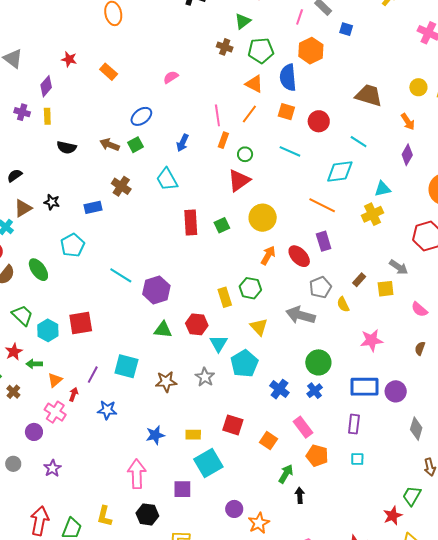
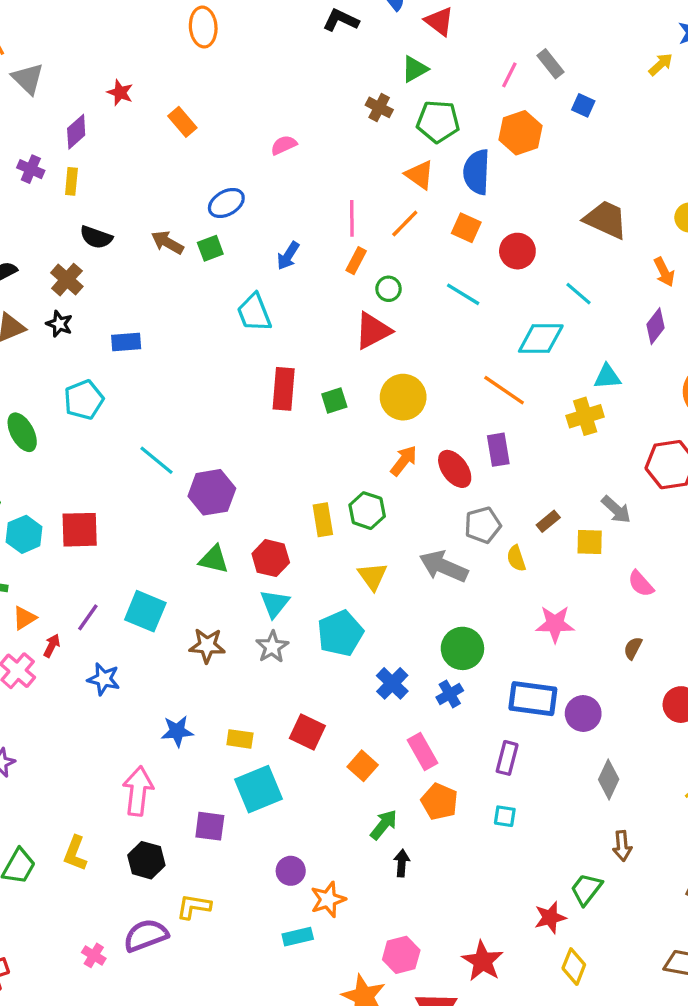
brown cross: (121, 186) -> (67, 280), moved
cyan triangle: (219, 343) -> (275, 604), moved

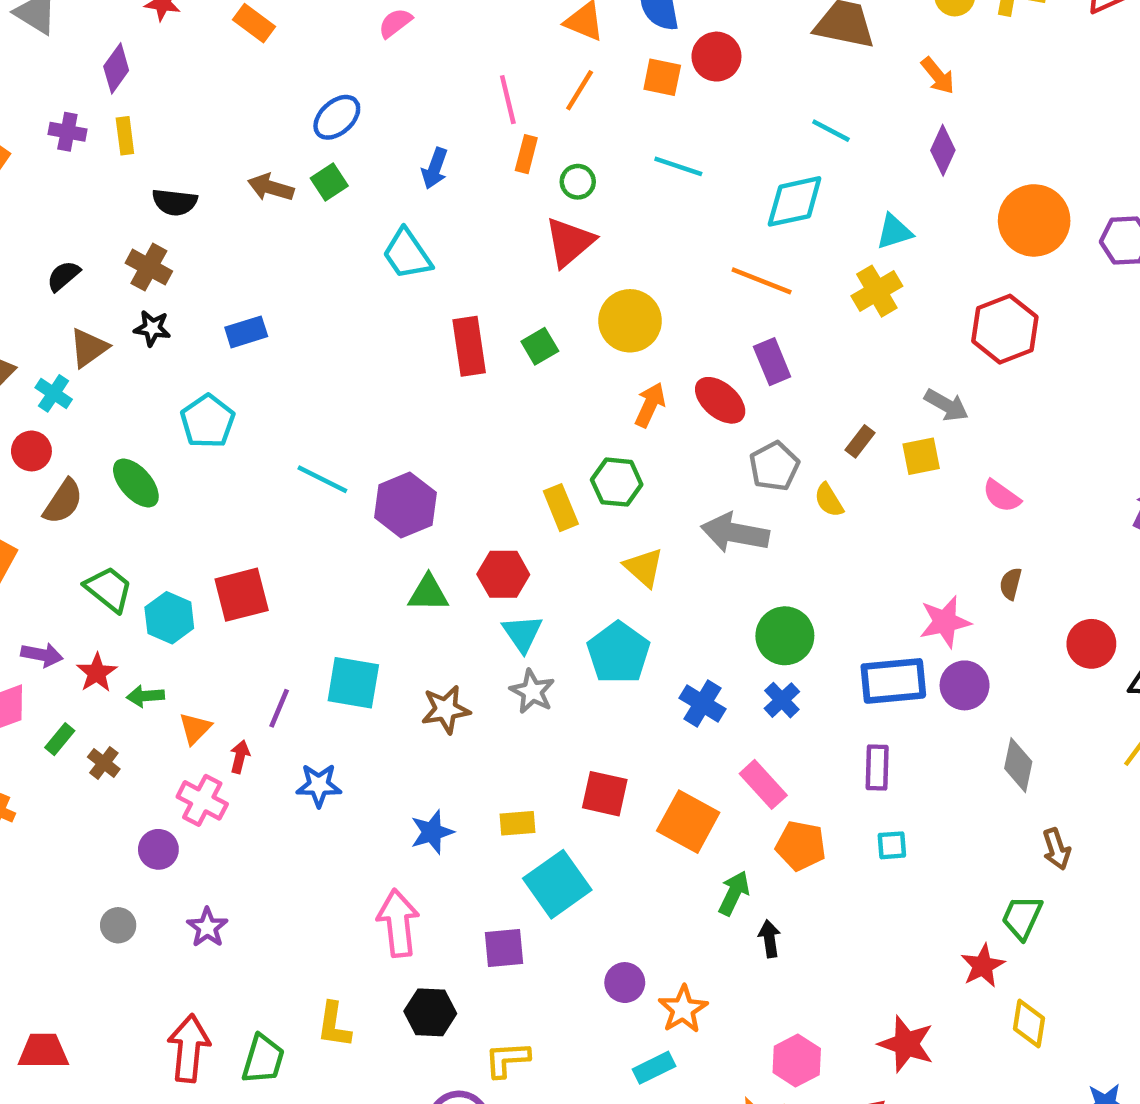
red circle: (517, 251) -> (716, 57), moved
pink star: (555, 624) -> (945, 622), moved
orange square: (363, 766) -> (688, 822), size x1.5

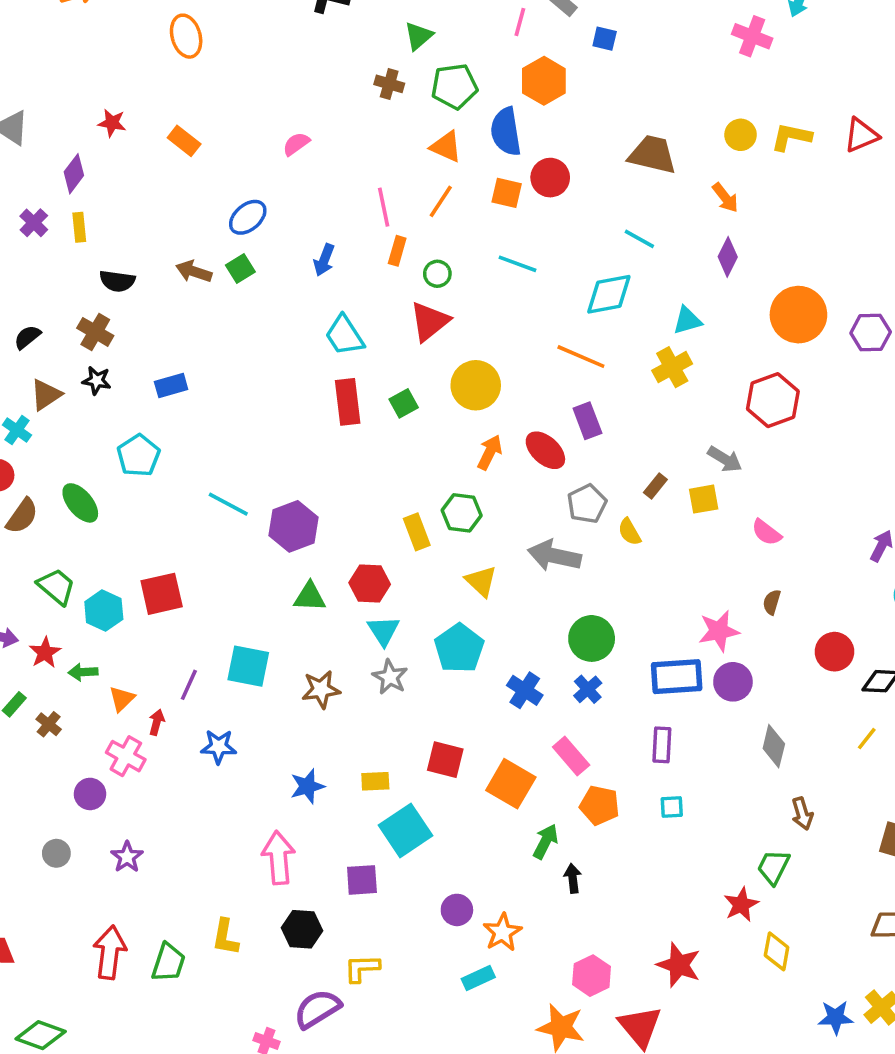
purple cross: (67, 132) -> (34, 223), turned 32
cyan trapezoid: (407, 254) -> (344, 335), moved

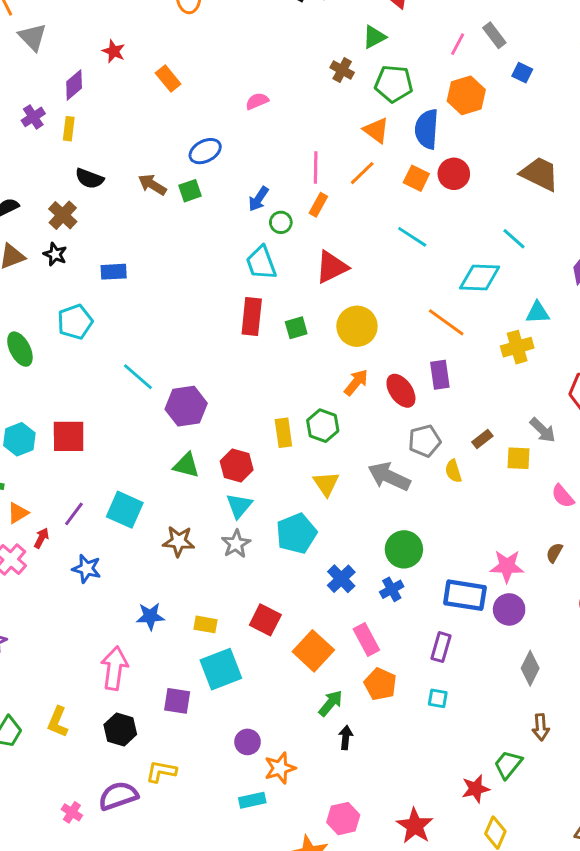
green circle: (437, 274) -> (281, 222), moved

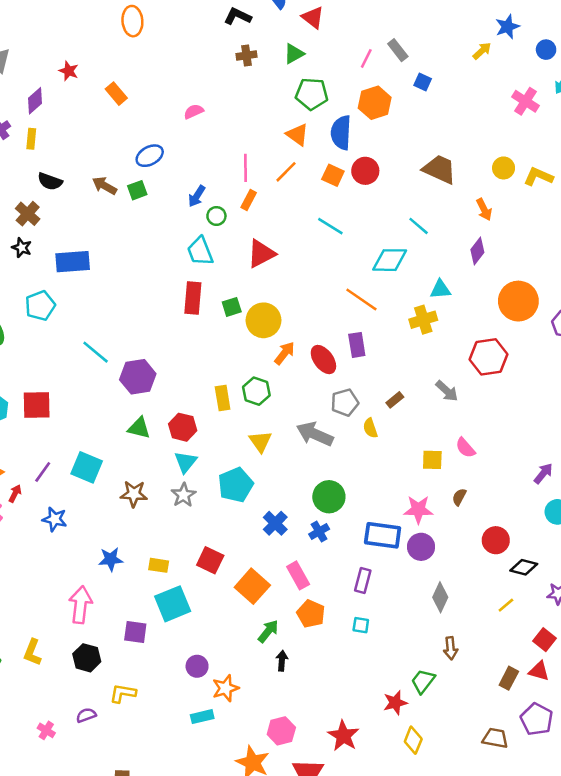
brown cross: (342, 70) -> (247, 55), moved, turned -36
blue rectangle: (114, 272) -> (73, 262), size x1.5
yellow circle: (357, 326) -> (264, 320), moved
yellow square: (519, 458) -> (432, 460), moved
purple semicircle: (118, 796) -> (86, 715), size x0.6

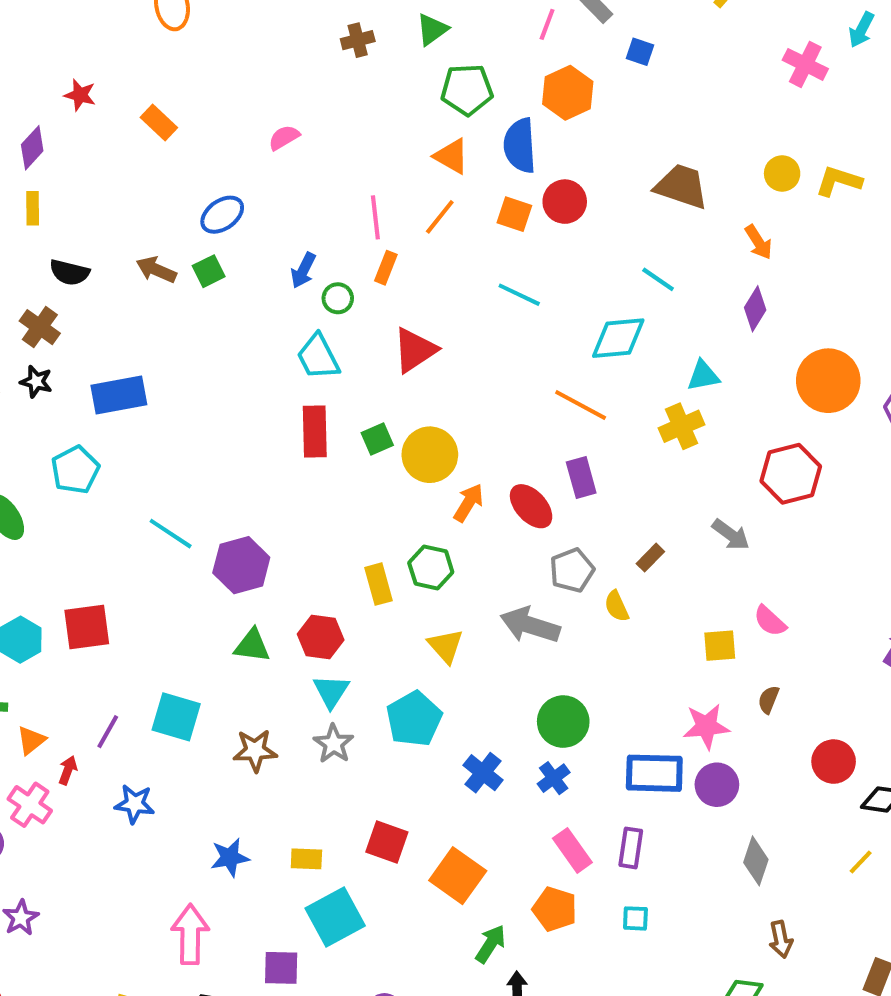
pink rectangle: (298, 575) -> (572, 850), moved

